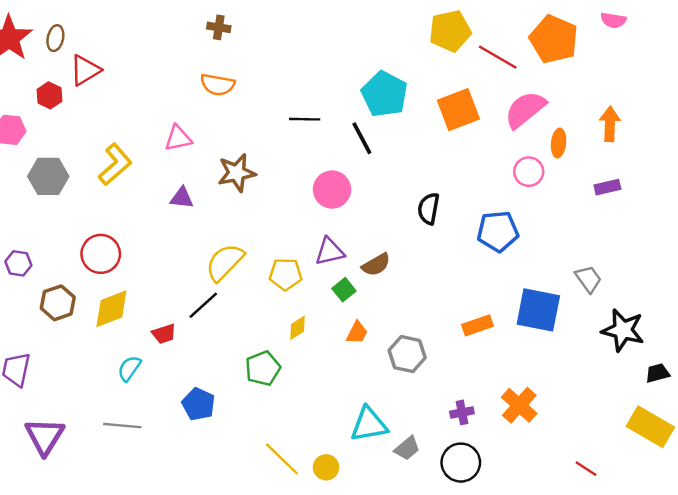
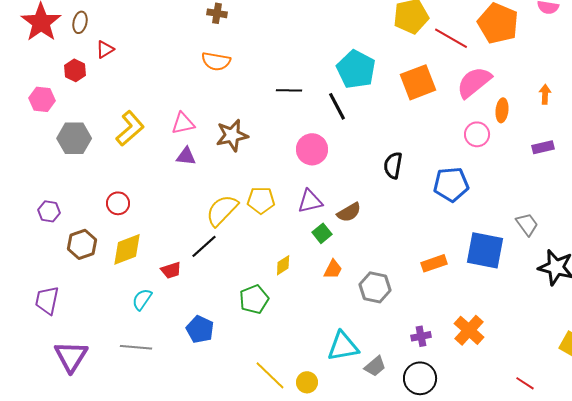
red triangle: (85, 70) -> (105, 49), size x0.7
orange arrow: (610, 124) -> (545, 94), size x0.7
pink triangle: (178, 138) -> (183, 123), moved
red circle: (101, 254) -> (118, 203), size x0.7
yellow pentagon: (286, 274) -> (261, 200), moved

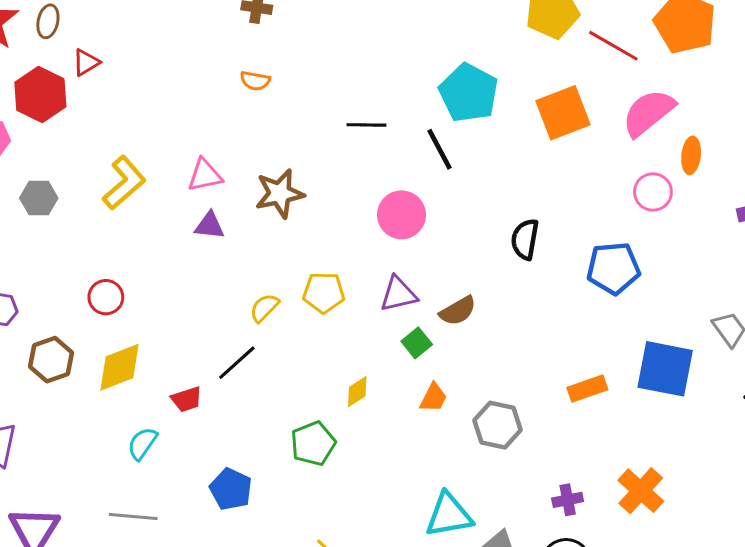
orange semicircle: (216, 61) -> (255, 81), size x0.7
red hexagon: (75, 70) -> (40, 94), size x1.6
gray hexagon: (74, 138) -> (39, 198), size x0.7
yellow semicircle: (222, 210) -> (264, 308), size x0.6

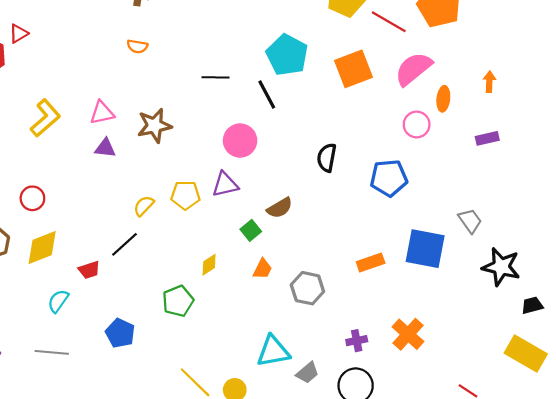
purple triangle: (398, 294) -> (225, 184), moved

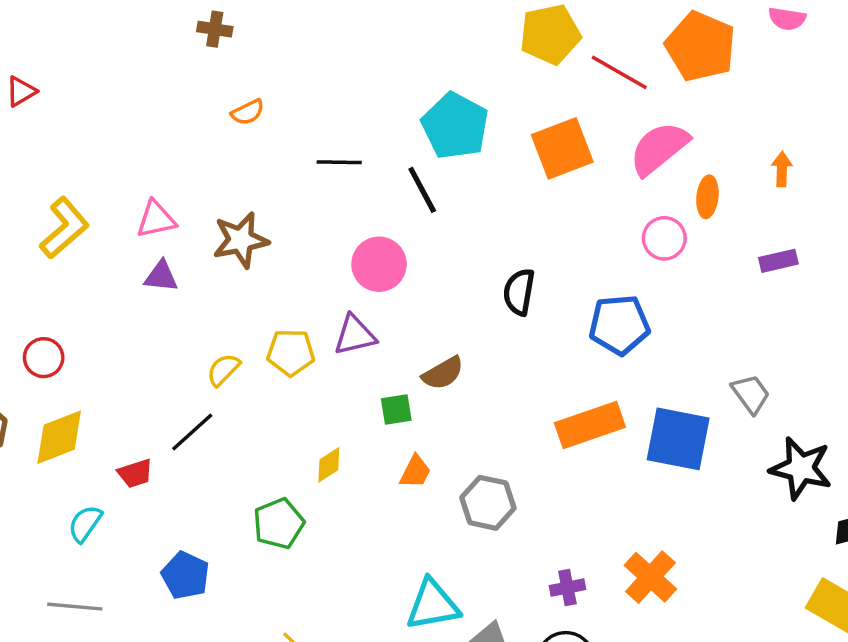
orange semicircle: (137, 46) -> (248, 112), moved, turned -36
green square: (251, 230) -> (396, 409), turned 30
orange rectangle: (371, 263) -> (590, 425), moved, size x1.5

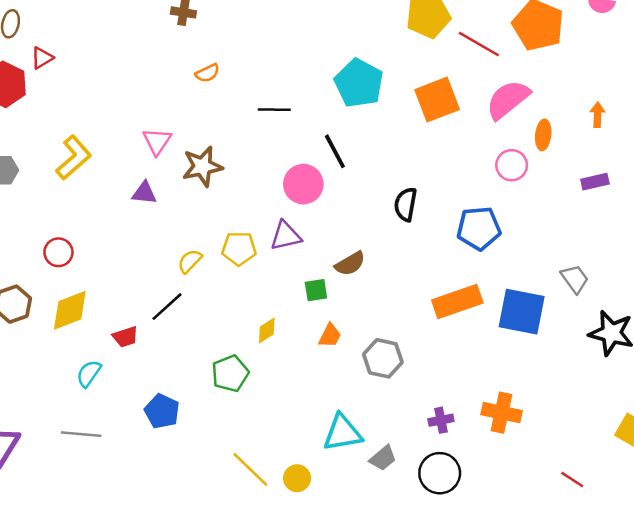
black line: (422, 190) -> (335, 151), moved
pink triangle: (156, 219) -> (157, 141), moved, turned -44
orange cross: (650, 577) -> (502, 413), turned -30

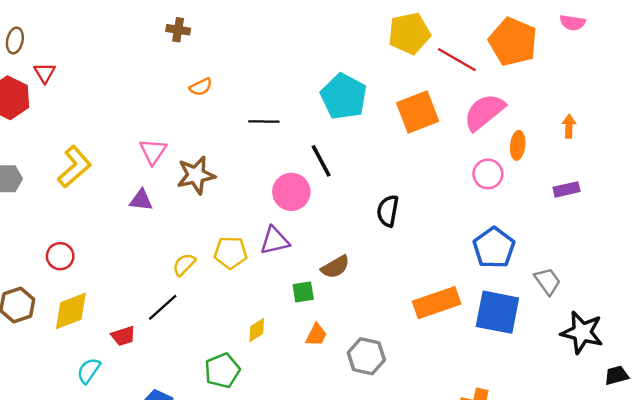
red triangle: (42, 58) -> (45, 73), turned -30
blue pentagon: (479, 228) -> (494, 248), moved, turned -30

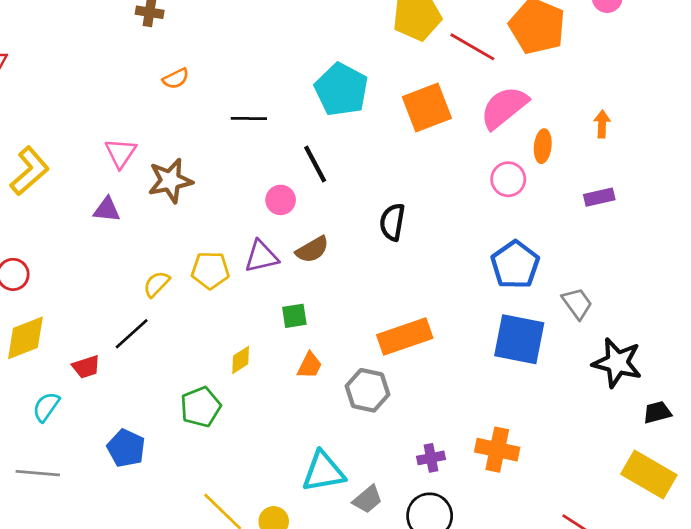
pink circle: (291, 192) -> (281, 200), size x0.7
brown semicircle: (335, 267) -> (312, 250), moved
orange rectangle: (437, 303) -> (405, 336), moved

